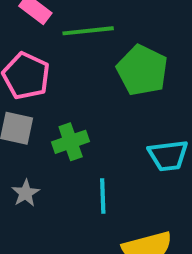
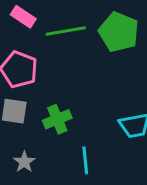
green pentagon: (142, 70) -> (119, 32), moved

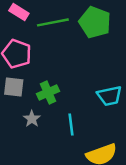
gray star: (24, 162) -> (32, 119), moved

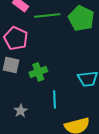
gray star: (32, 119) -> (21, 111), moved

